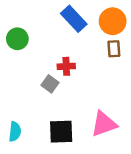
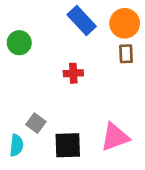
gray square: (50, 84) -> (36, 123), moved

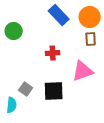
pink triangle: (115, 137) -> (83, 71), moved
black square: (68, 145) -> (54, 91), moved

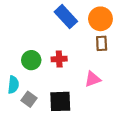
green circle: (14, 31) -> (31, 60), moved
pink triangle: (83, 71) -> (93, 79), size x0.7
cyan semicircle: (12, 105) -> (13, 85), moved

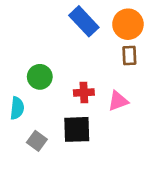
red cross: (59, 59) -> (84, 92), moved
gray square: (29, 99) -> (37, 141), moved

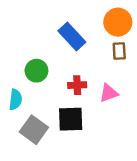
blue rectangle: (84, 21) -> (72, 37), moved
gray square: (37, 141) -> (34, 130), size x1.5

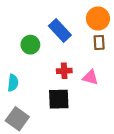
green circle: (36, 71) -> (30, 45), moved
pink triangle: (109, 93) -> (90, 77), turned 35
gray square: (34, 130) -> (17, 119), moved

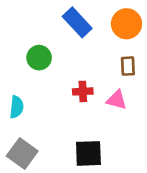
blue rectangle: (60, 30) -> (77, 22), moved
brown rectangle: (99, 42) -> (128, 66), moved
black square: (59, 99) -> (88, 153), moved

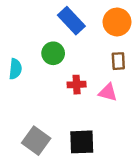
green circle: (39, 58) -> (53, 53), moved
cyan semicircle: (17, 107) -> (15, 69), moved
gray square: (22, 153) -> (36, 141), moved

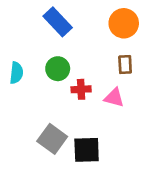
blue rectangle: (71, 21) -> (58, 22), moved
green circle: (53, 53) -> (58, 69), moved
gray square: (36, 141) -> (52, 139), moved

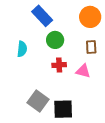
green circle: (58, 69) -> (55, 40), moved
cyan semicircle: (16, 73) -> (22, 49), moved

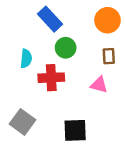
red cross: (59, 65) -> (51, 78), moved, size x1.5
gray square: (38, 101) -> (22, 122), moved

